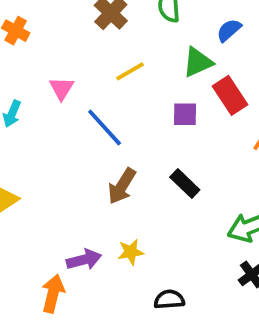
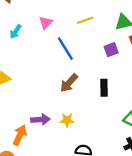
purple square: (185, 114) -> (111, 50), turned -32
black rectangle: (185, 184) -> (104, 88), turned 35

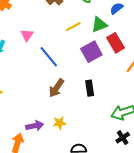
yellow line: (85, 20) -> (73, 27), moved
purple square: (111, 50) -> (91, 52), size x1.5

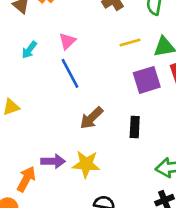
blue line: (49, 57) -> (70, 73), moved
yellow star: (59, 123) -> (86, 164), size x1.5

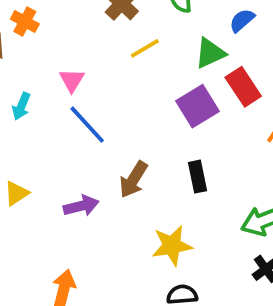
yellow line: (130, 42) -> (145, 48), moved
purple arrow: (53, 161) -> (81, 206), moved
yellow star: (86, 164) -> (172, 245), moved

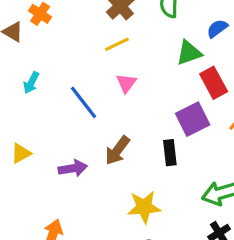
yellow line: (145, 48) -> (117, 44), moved
pink triangle: (72, 80) -> (126, 83), moved
purple square: (198, 106) -> (193, 119), moved

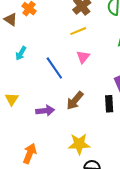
yellow triangle: (21, 153) -> (12, 99), turned -32
yellow star: (144, 207) -> (79, 144), moved

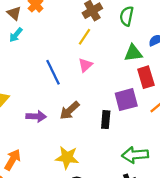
yellow line: (78, 31) -> (85, 37), turned -42
cyan arrow: (21, 53) -> (16, 35), moved

